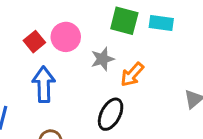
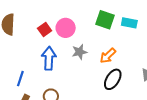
gray star: (102, 59) -> (79, 52), moved
black ellipse: (111, 114) -> (113, 79), moved

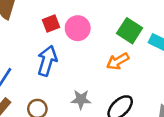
gray star: (79, 52) -> (81, 99), moved
orange arrow: (108, 56) -> (118, 61), moved

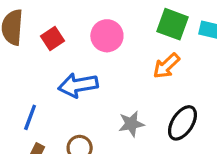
red square: (51, 23) -> (53, 39), moved
blue arrow: (47, 61) -> (78, 85), turned -104

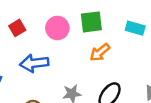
green square: (173, 24) -> (91, 22), moved, turned -30

